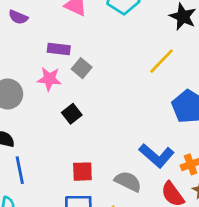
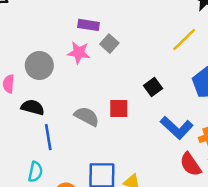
black square: (72, 114) -> (153, 87), moved
red square: (82, 172) -> (119, 108), moved
gray semicircle: (128, 181) -> (87, 116), moved

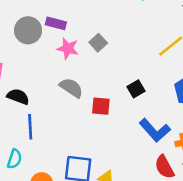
purple rectangle: (88, 25) -> (56, 23), moved
gray circle: (39, 65) -> (28, 30), moved
gray semicircle: (87, 116) -> (71, 88), moved

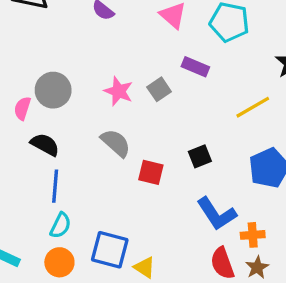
purple rectangle: (56, 23) -> (195, 67), moved
gray circle: (28, 30) -> (53, 90), moved
cyan semicircle: (14, 159) -> (61, 225), moved

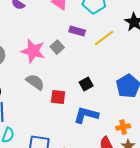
pink star: (119, 91) -> (33, 51), size x1.4
yellow line: (253, 107) -> (104, 38), moved
blue L-shape: (217, 214) -> (86, 115), moved, turned 145

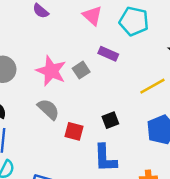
yellow line: (104, 38) -> (152, 86), moved
blue L-shape: (86, 115) -> (105, 158), turned -115

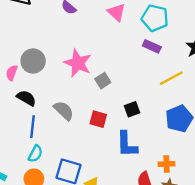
purple rectangle: (108, 54) -> (152, 46), moved
gray square: (81, 70) -> (103, 81), moved
gray semicircle: (48, 109) -> (64, 111), moved

